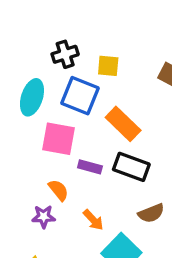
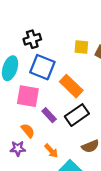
yellow square: (108, 66) -> (81, 47), moved
purple rectangle: (90, 167) -> (49, 115), turned 32
black rectangle: (131, 167) -> (77, 115), turned -55

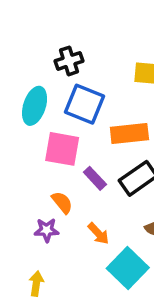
orange rectangle: (71, 86) -> (129, 133), turned -50

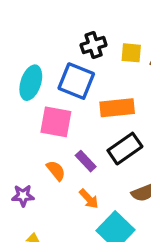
black cross: (69, 61) -> (94, 45), moved
purple rectangle: (95, 178) -> (86, 161), moved
purple star: (47, 230) -> (23, 196), moved

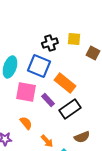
yellow square: (131, 53) -> (74, 39), moved
orange rectangle: (117, 108) -> (65, 83), turned 45
purple rectangle: (86, 161) -> (48, 100), moved

